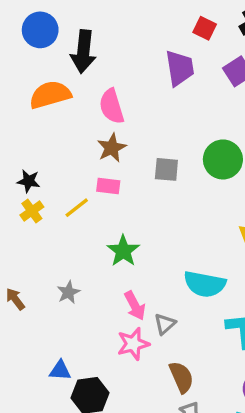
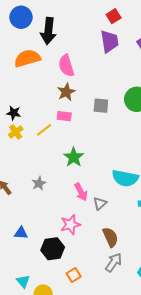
red square: (205, 28) -> (114, 16), moved, turned 32
pink star: (133, 344) -> (70, 225), moved
blue triangle: (60, 370) -> (21, 233), moved

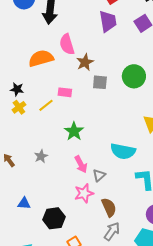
orange semicircle: (27, 58) -> (41, 58), moved
brown star: (66, 92) -> (85, 62), moved
pink star: (70, 225) -> (84, 193), moved

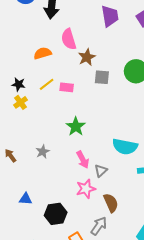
orange semicircle: (41, 58) -> (43, 53), size x0.7
yellow line: (46, 105) -> (47, 84), moved
gray arrow: (112, 231) -> (99, 226), moved

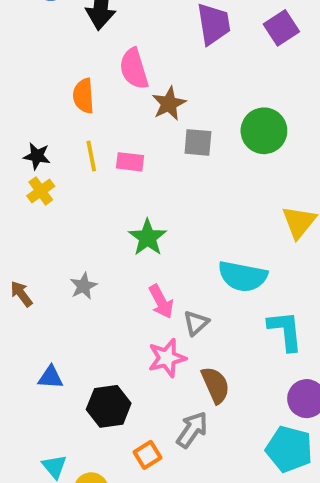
orange semicircle: (43, 53) -> (83, 96), turned -78
yellow line: (47, 84) -> (91, 156), turned -63

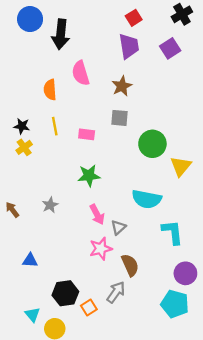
brown star: (169, 104) -> (122, 86), moved
green circle: (264, 131) -> (152, 144), moved
pink rectangle: (130, 162) -> (87, 134), moved
green star: (148, 238) -> (89, 176), turned 30
black hexagon: (109, 406) -> (65, 293), moved

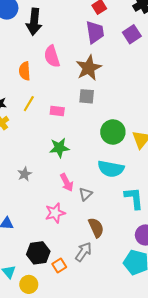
brown star: (122, 86) -> (89, 68), size x1.4
yellow line: (55, 126) -> (29, 104), turned 42
green circle: (152, 144) -> (113, 132), moved
pink star: (101, 249) -> (55, 213), moved

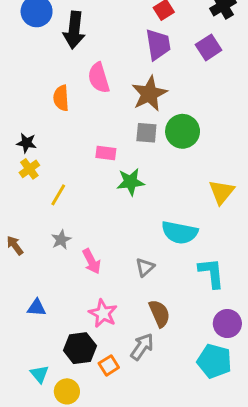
yellow line: (29, 104) -> (58, 195), moved
green circle: (113, 132) -> (183, 131), moved
green star: (59, 148) -> (131, 182), moved
pink arrow: (67, 182) -> (91, 261), moved
pink star: (55, 213) -> (103, 313), moved, turned -30

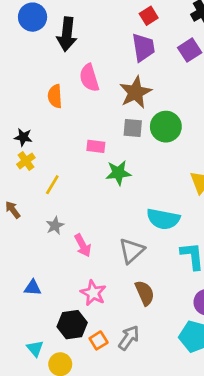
brown arrow: (15, 245) -> (13, 210), moved
gray triangle: (145, 267) -> (132, 251), size x1.5
gray arrow: (142, 347) -> (129, 338), moved

